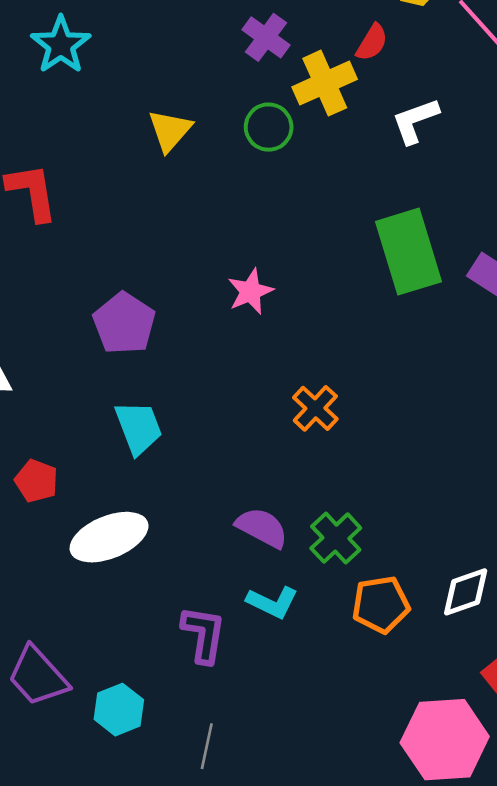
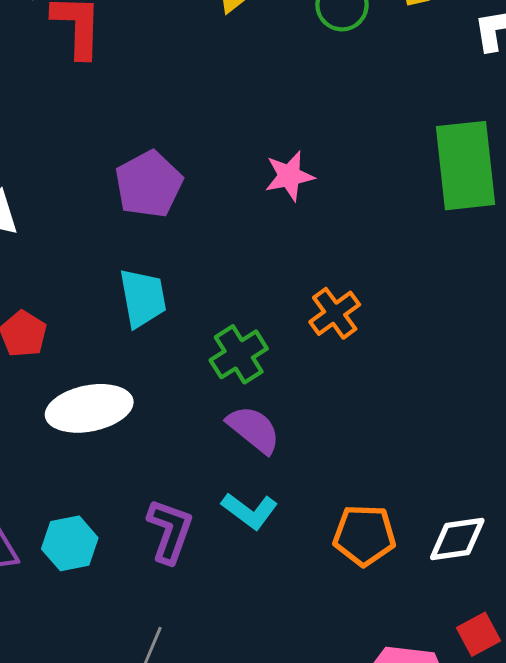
green cross: (336, 538) -> (239, 354), moved
cyan hexagon: (119, 710) -> (70, 543), moved

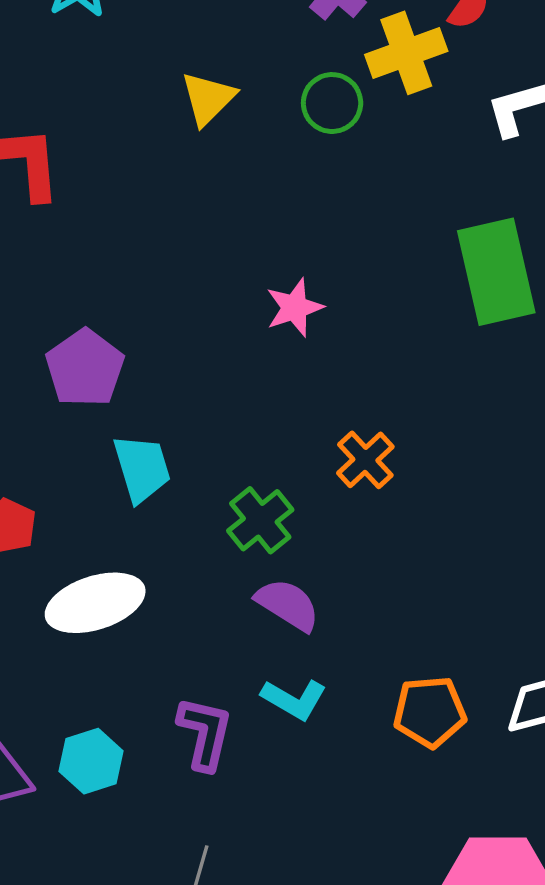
purple pentagon: (149, 184) -> (85, 368), moved

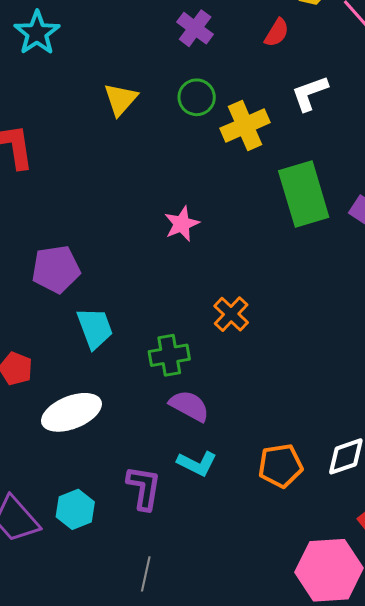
yellow cross: (406, 53) -> (245, 125), moved
purple pentagon: (85, 368) -> (56, 269), turned 30
green cross: (260, 520) -> (169, 355), turned 33

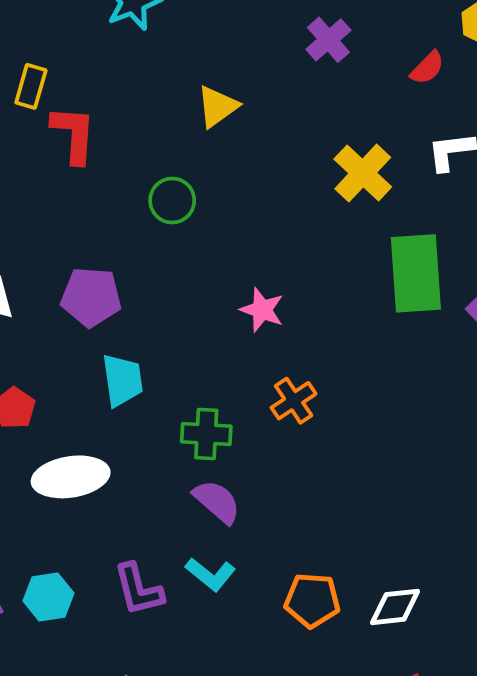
green circle: (197, 97) -> (172, 201), moved
yellow cross: (245, 125) -> (363, 173), turned -36
pink star: (182, 224) -> (262, 310), moved, turned 30
purple L-shape: (144, 488) -> (138, 589), turned 144

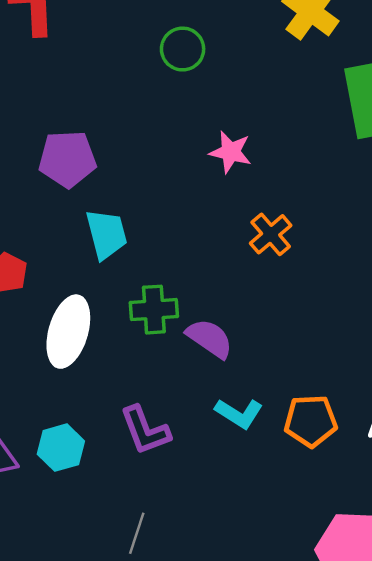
green circle: (172, 201) -> (183, 49), moved
green cross: (206, 434) -> (154, 310), moved
white ellipse: (71, 477) -> (68, 332), turned -58
cyan L-shape: (210, 574) -> (239, 413), moved

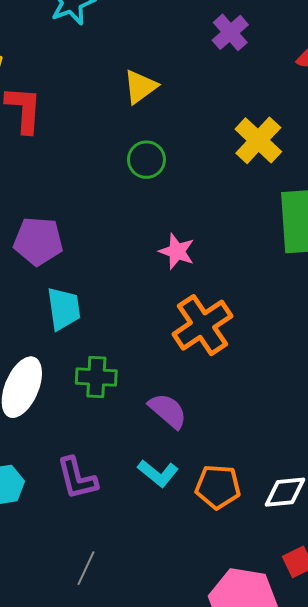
orange cross: (271, 234) -> (202, 325), size x1.6
purple semicircle: (210, 338) -> (168, 411), moved
gray line: (137, 533) -> (86, 568), moved

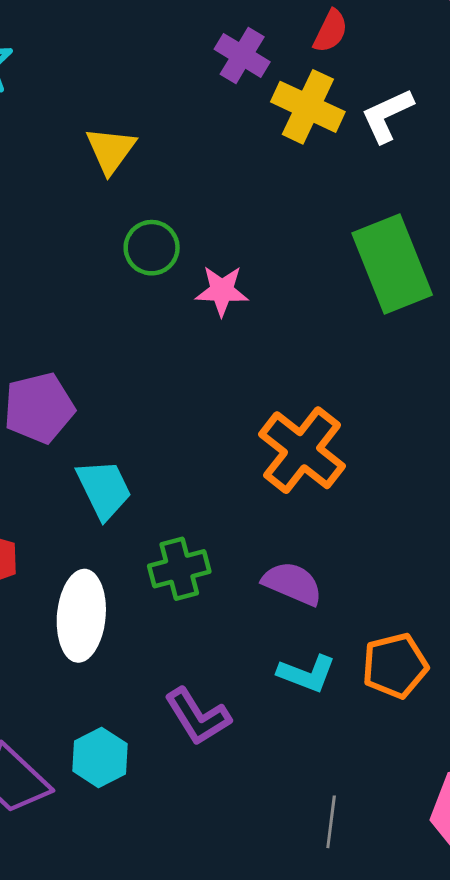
purple cross: (230, 32) -> (242, 55), moved
yellow cross: (258, 140) -> (308, 107), moved
pink star: (177, 251) -> (222, 291), moved
gray line: (86, 568) -> (331, 822), moved

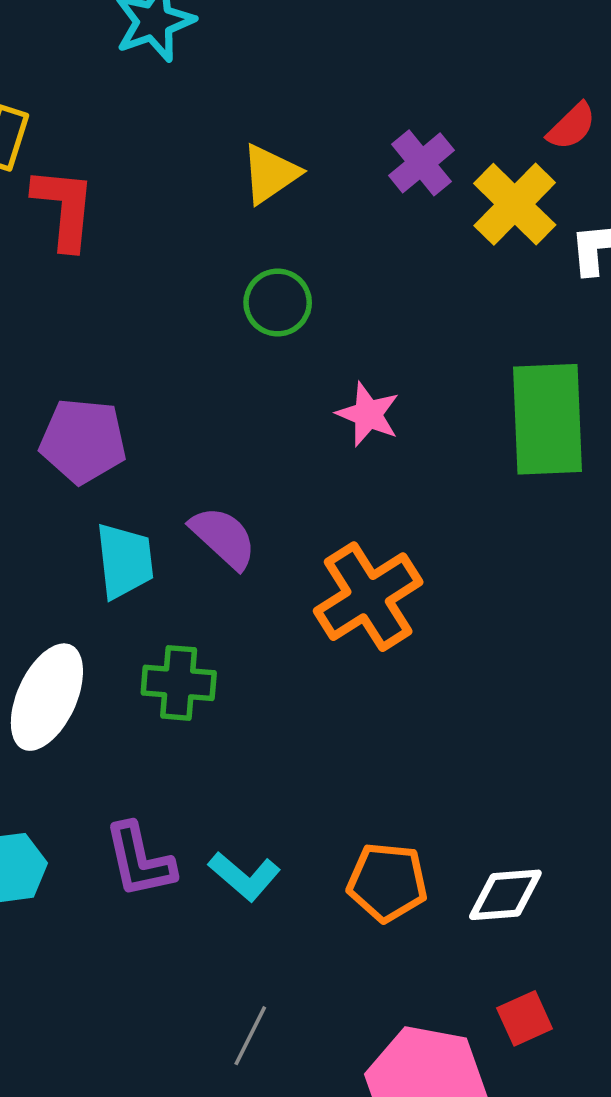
purple cross: (242, 55) -> (421, 163), moved
pink star: (222, 291) -> (368, 414), moved
purple semicircle: (292, 583) -> (223, 537), moved
cyan L-shape: (307, 674) -> (244, 876), moved

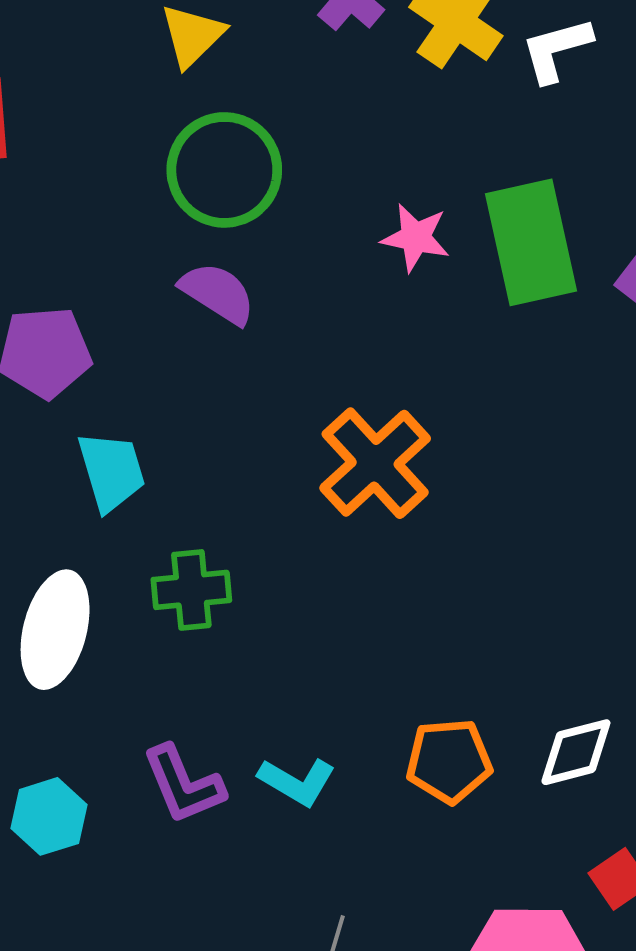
green circle: (278, 303) -> (224, 170), size x1.6
pink star: (368, 414) -> (415, 238), moved
purple semicircle: (223, 537) -> (218, 293), moved

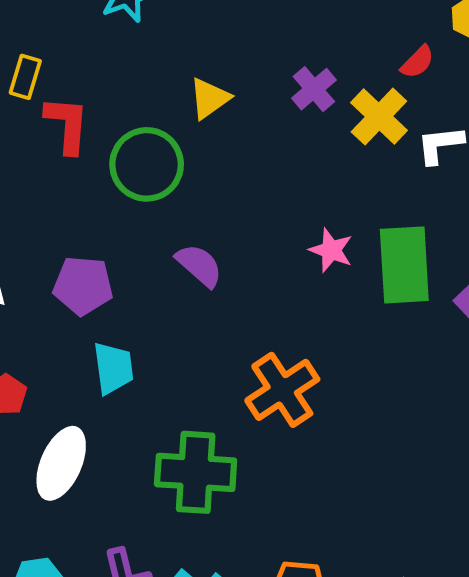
green circle: (224, 170) -> (147, 164), moved
green cross: (191, 590) -> (196, 472), moved, size x1.6

